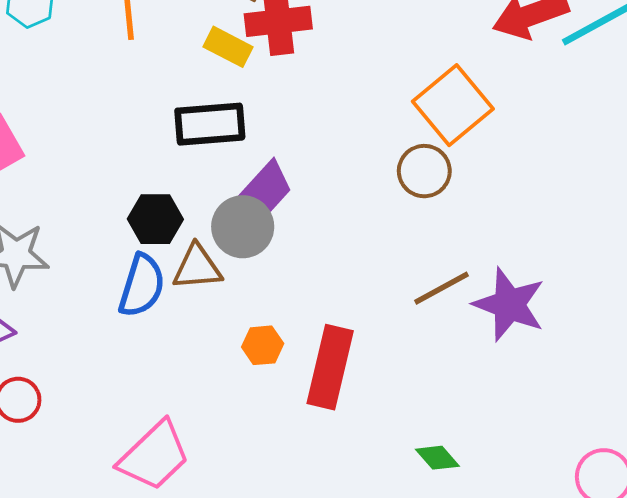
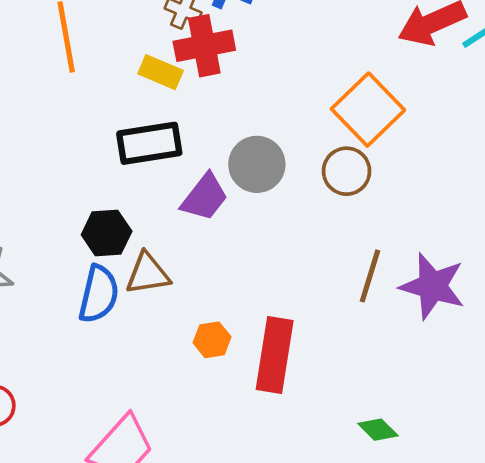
gray circle: (243, 227) -> (257, 164), moved
brown line: (441, 288) -> (370, 276), turned -40

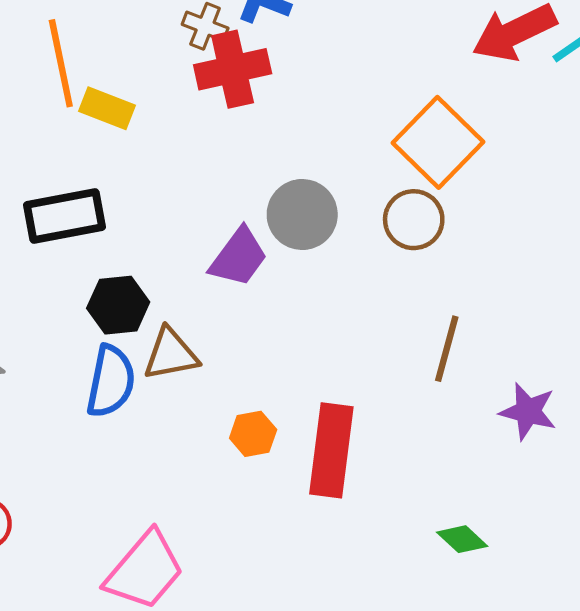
yellow rectangle: (161, 72) -> (107, 108), moved
black rectangle: (149, 143) -> (65, 216), moved
purple star: (433, 286) -> (528, 411), moved, size x0.7

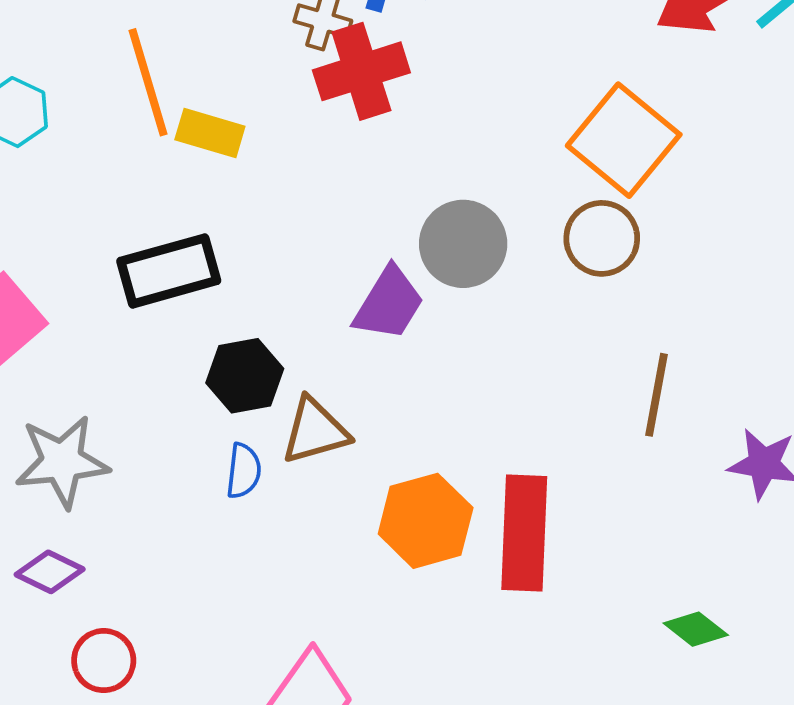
blue semicircle: (111, 381) -> (244, 471), size x0.6
orange hexagon: (253, 434) -> (426, 521), size x1.6

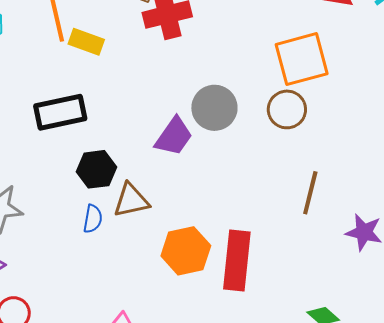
orange square: (624, 140) -> (302, 59), turned 32

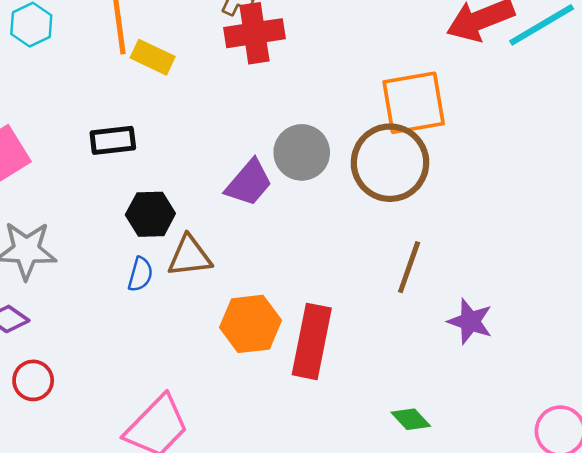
brown circle: (287, 109) -> (390, 163), size x1.6
black rectangle: (60, 112) -> (113, 140), size x0.7

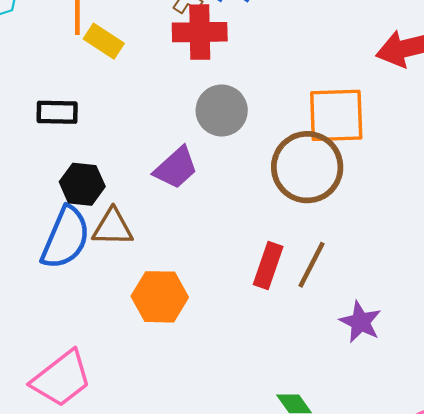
gray circle: (302, 152) -> (222, 110), moved
blue semicircle: (140, 274) -> (65, 238), size x2.0
red rectangle: (312, 341) -> (268, 265), moved, size x0.7

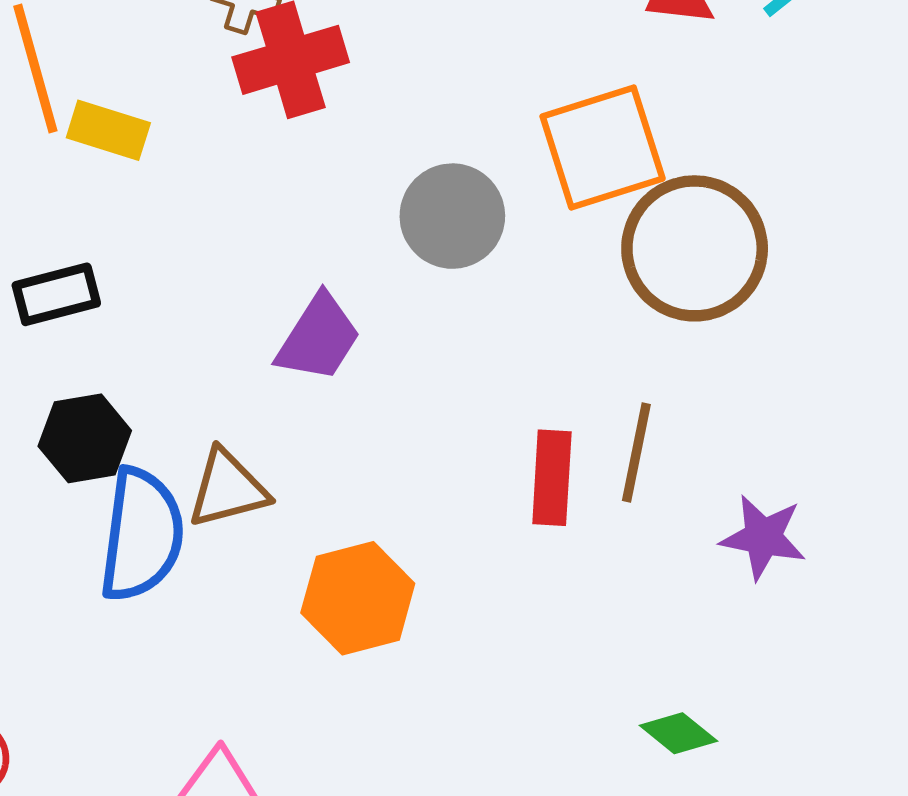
gray circle: (222, 110) -> (452, 216), moved
brown circle: (307, 167) -> (695, 248), moved
black hexagon: (82, 184) -> (85, 438), moved

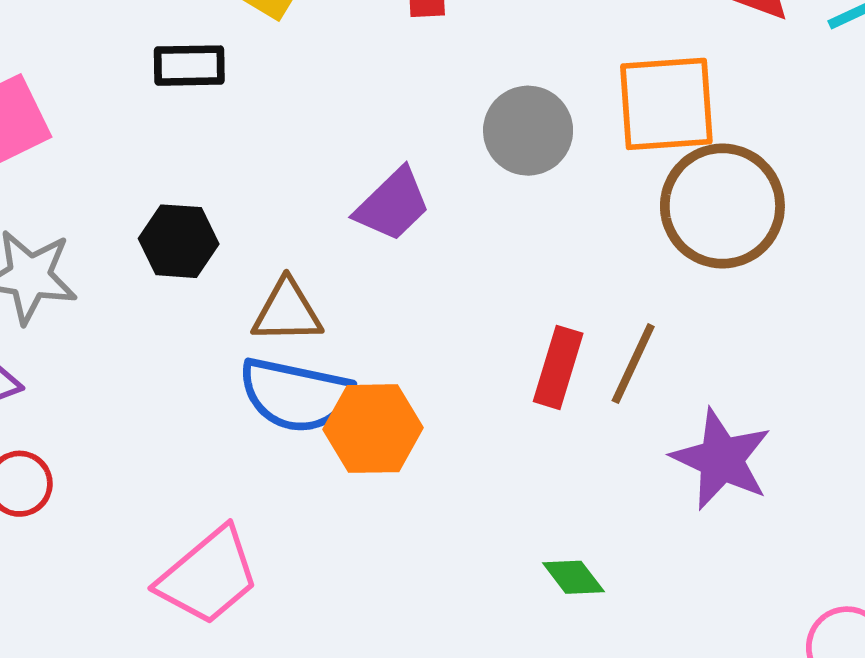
black rectangle: (56, 294) -> (189, 66), moved
blue semicircle: (142, 535) -> (296, 395), moved, turned 81
purple star: (763, 537) -> (721, 459), size x1.4
green diamond: (678, 733) -> (573, 577), moved

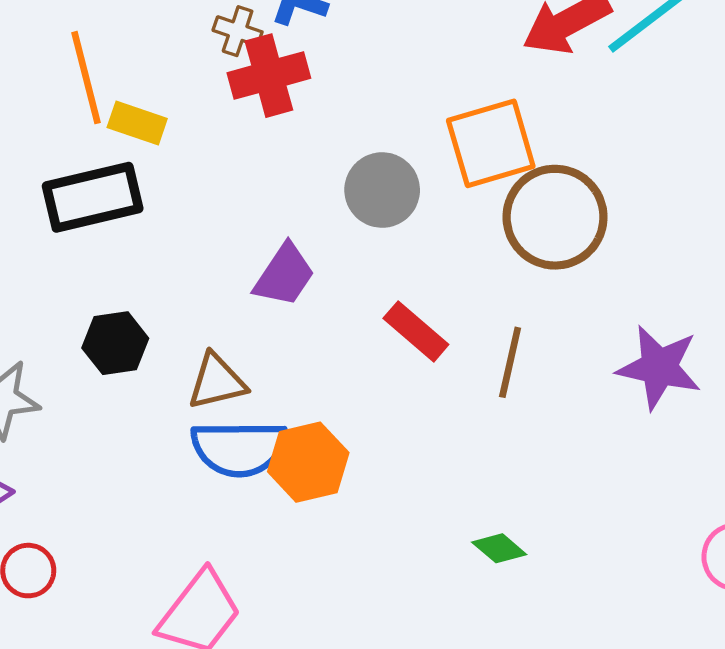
black rectangle: (189, 66) -> (93, 197), size x1.6
red rectangle: (558, 367) -> (416, 331), moved, turned -54
purple star: (721, 459) -> (659, 367), moved

